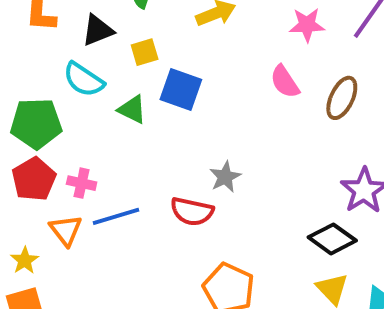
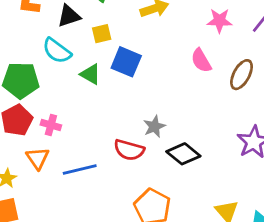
blue line: (116, 216) -> (80, 170), moved
black diamond: (332, 239) -> (183, 154), moved

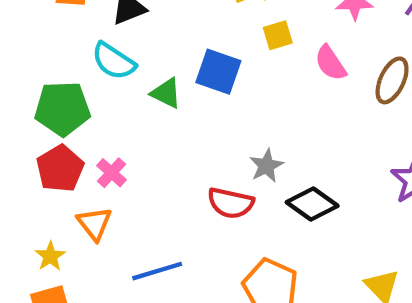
yellow square: (102, 34) -> (278, 35), moved
pink cross: (51, 125) -> (111, 173), turned 30
blue line: (80, 170) -> (157, 271), moved

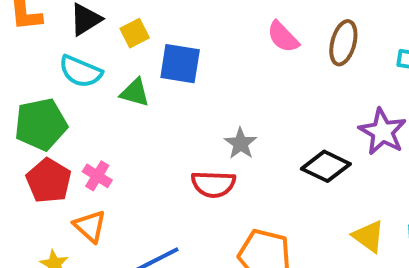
yellow square: (278, 35) -> (135, 33), moved
black diamond: (312, 204) -> (326, 166), moved

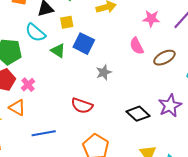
brown ellipse: (343, 43) -> (164, 58), turned 30
gray star: (240, 143) -> (104, 72), moved
orange triangle: (90, 226) -> (17, 107), turned -30

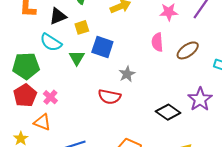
pink semicircle: (137, 46) -> (157, 42), turned 30
green triangle: (58, 51) -> (77, 58), turned 35
red semicircle: (82, 106) -> (109, 97), moved

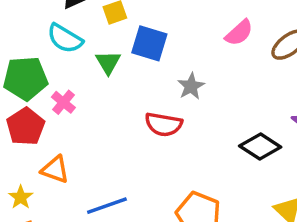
pink semicircle: (157, 42) -> (239, 33), turned -126
pink cross: (50, 97) -> (63, 102), moved

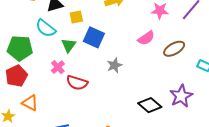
pink cross: (63, 102) -> (58, 67), moved
red semicircle: (164, 124) -> (77, 83), moved

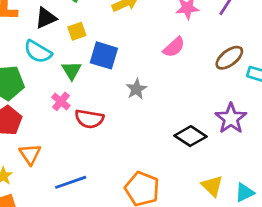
brown ellipse: (174, 49) -> (229, 58), moved
orange triangle: (30, 103) -> (30, 154), turned 36

